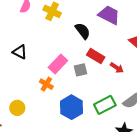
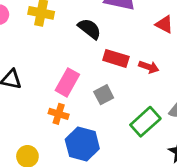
gray square: (81, 70) -> (104, 95), moved
blue hexagon: (72, 107) -> (82, 144), moved

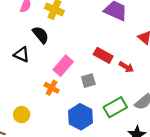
black semicircle: (89, 29) -> (41, 35), moved
blue hexagon: (82, 144) -> (81, 117), moved

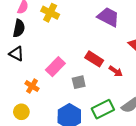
black semicircle: (41, 35) -> (19, 28), moved, turned 48
orange cross: (52, 88) -> (32, 86), moved
yellow circle: (22, 115) -> (21, 112), moved

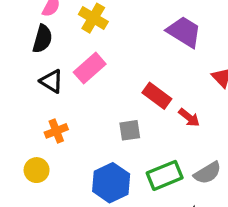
black triangle: (16, 54) -> (52, 81), moved
pink rectangle: (55, 67) -> (90, 68), moved
orange cross: (32, 86) -> (56, 131), turned 32

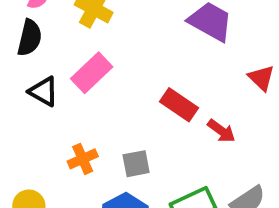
gray square: (130, 130) -> (136, 164), moved
orange cross: (56, 131) -> (83, 159), moved

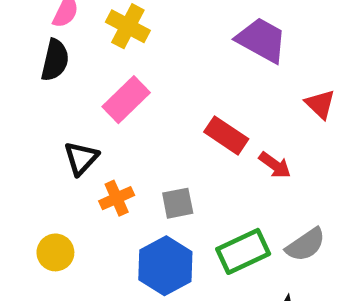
black triangle: (43, 92) -> (81, 158), moved, turned 44

